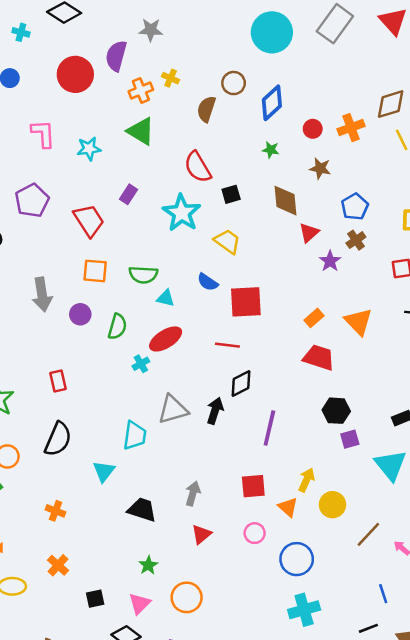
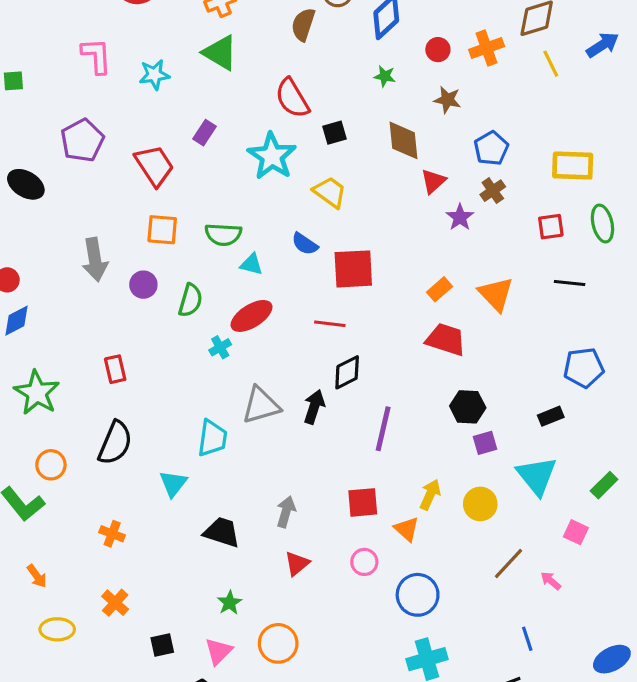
yellow circle: (332, 505) -> (480, 504), moved

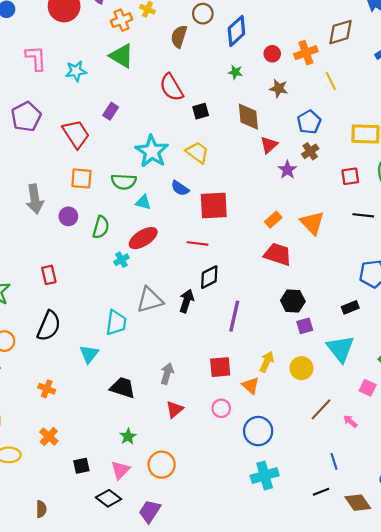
yellow line: (551, 64) -> (331, 81), moved
cyan star: (272, 156) -> (152, 151), moved

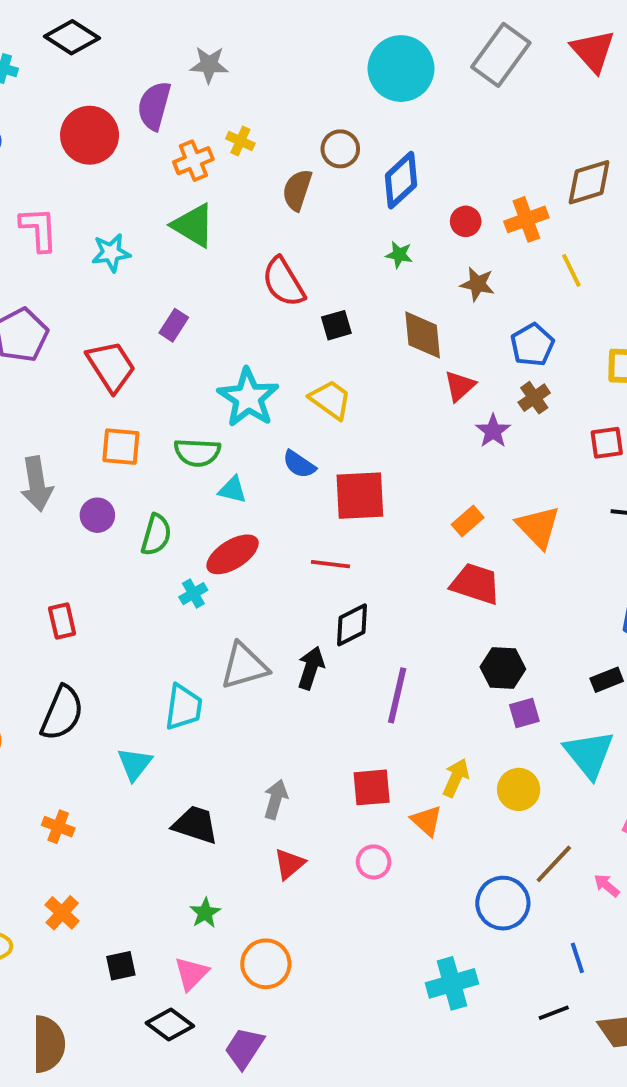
blue circle: (258, 431) -> (503, 903), moved
brown semicircle: (41, 509) -> (48, 1044), size x1.8

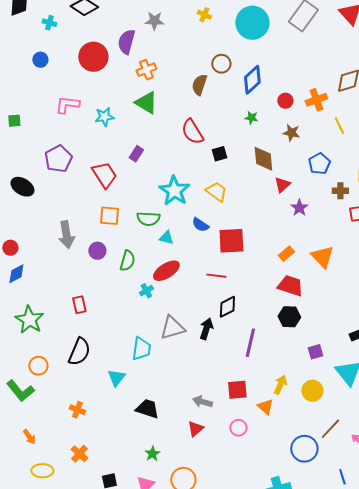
yellow cross: (240, 141) -> (204, 15), moved
pink L-shape: (39, 229) -> (67, 105), turned -80
brown cross: (534, 398) -> (340, 191), moved, turned 35
black hexagon: (503, 668) -> (289, 317), moved
gray arrow: (276, 799) -> (202, 402), moved, turned -90

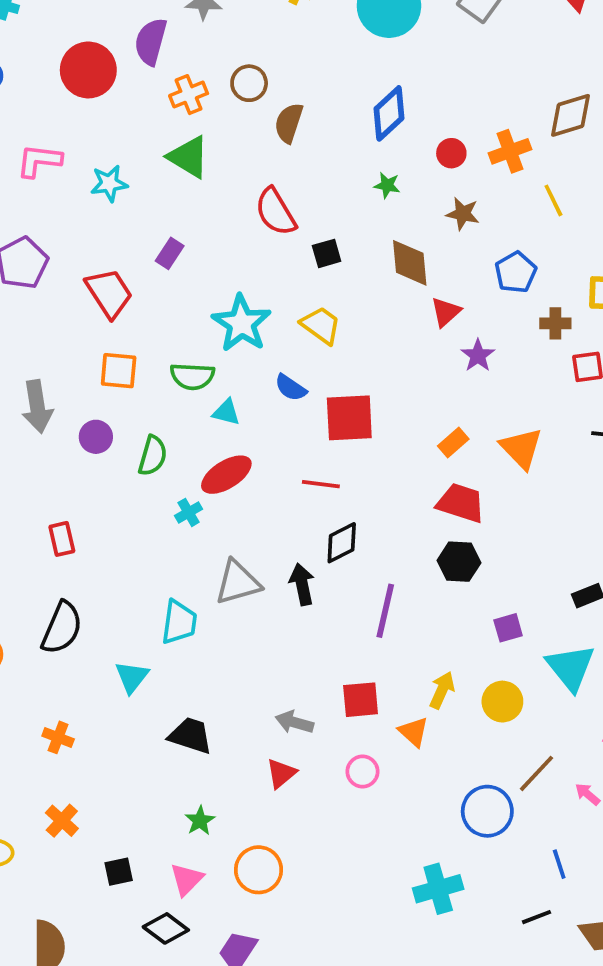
brown circle: (221, 64) -> (249, 83), moved
black arrow: (206, 329) -> (302, 584), turned -30

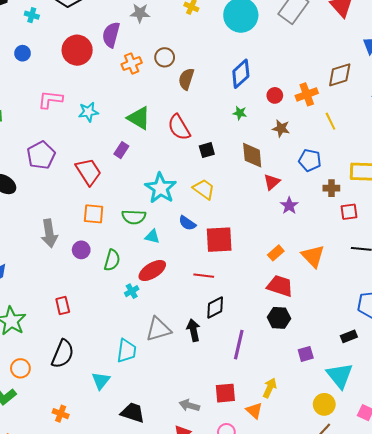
green triangle: (189, 157) -> (139, 118), moved
blue pentagon: (516, 272) -> (310, 160), turned -30
yellow circle: (502, 702) -> (324, 404), moved

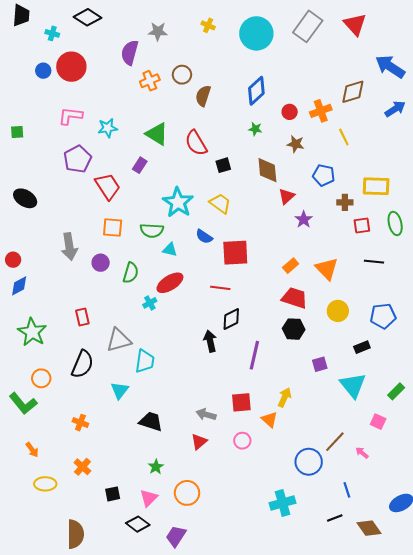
red circle: (77, 50) -> (71, 67), moved
purple pentagon: (41, 155) -> (77, 159), moved
gray triangle: (158, 329) -> (119, 340), moved
yellow circle: (324, 404) -> (338, 311), moved

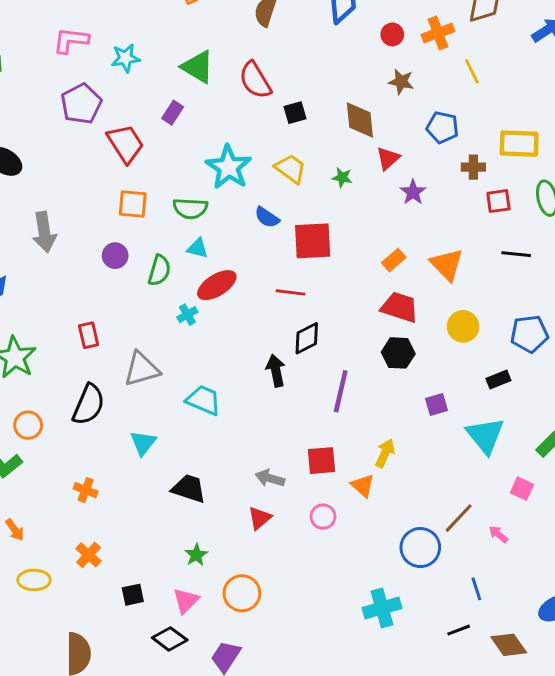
green star: (255, 129) -> (342, 177), moved
gray arrow: (69, 247) -> (44, 232), moved
cyan triangle: (170, 250) -> (198, 248), moved
cyan trapezoid: (145, 361) -> (204, 400), moved, turned -75

